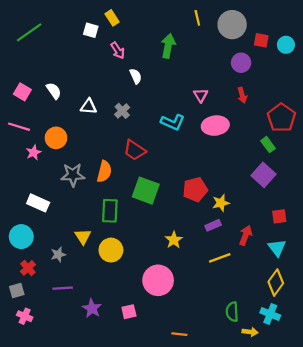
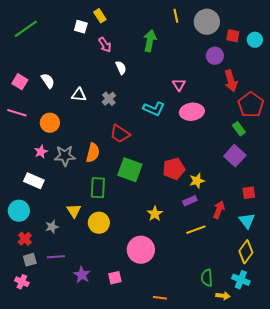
red arrow: (242, 95) -> (231, 81), moved, size x1.5
pink star: (34, 152) -> (41, 152), moved
gray square: (17, 290) -> (30, 260), moved

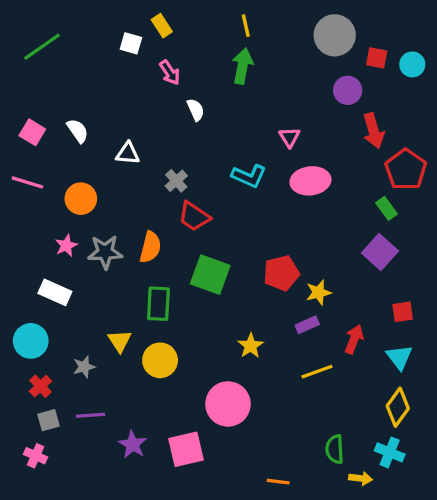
yellow line: (176, 16) -> (246, 26), moved
gray cross: (109, 99) -> (176, 181), moved
pink square: (115, 278) -> (186, 449), size x1.6
orange line: (160, 298) -> (278, 482), moved

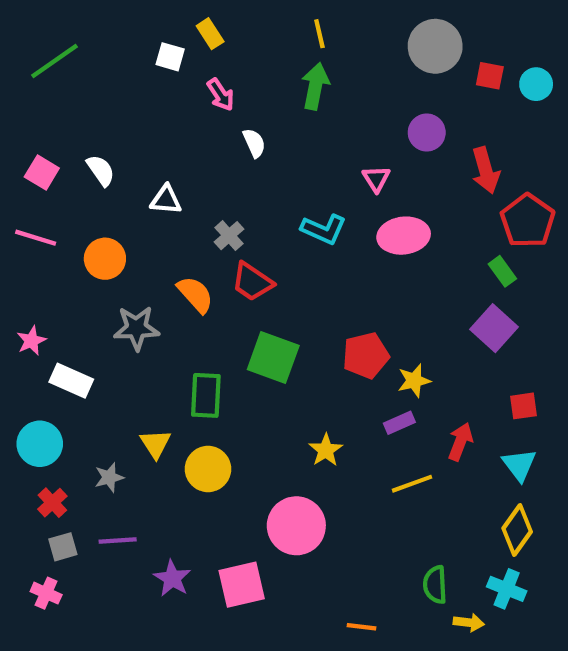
purple circle: (348, 90) -> (427, 132), moved
pink star: (66, 246) -> (31, 341), moved
orange semicircle: (150, 247) -> (195, 294), moved, turned -56

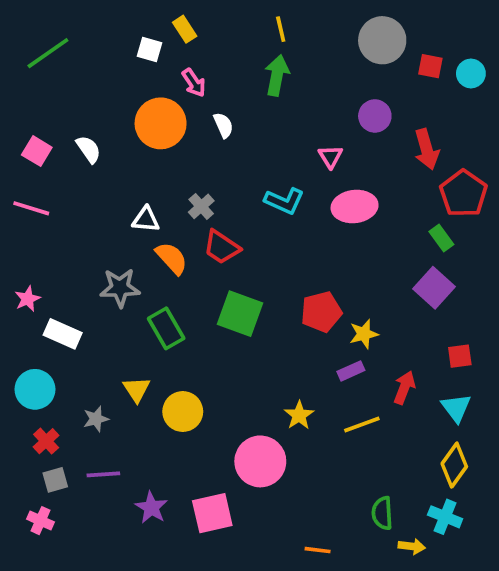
white triangle: (166, 200) -> (146, 219), moved
orange circle: (105, 259) -> (161, 123), moved, size x1.4
green rectangle: (206, 395) -> (166, 328), moved, turned -33
yellow star: (326, 450) -> (299, 415), moved

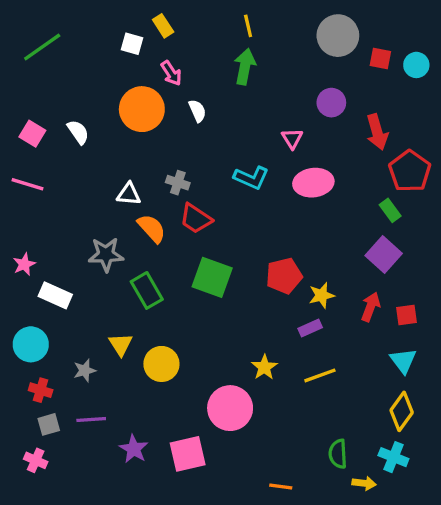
gray cross: (201, 206) -> (178, 183), turned -30
red arrow: (404, 388) -> (371, 307), moved
red cross: (46, 441) -> (41, 390), turned -30

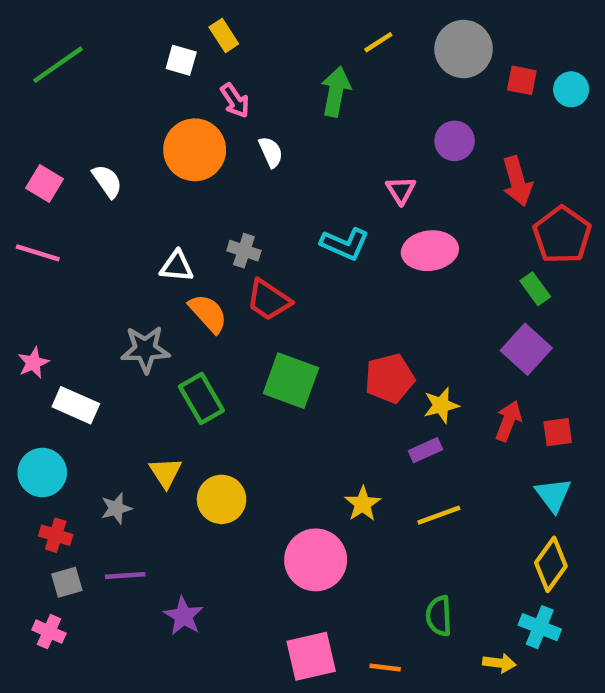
yellow line: (248, 26) -> (378, 42), moved, turned 70
pink square: (188, 454) -> (311, 656), moved
green semicircle: (338, 454) -> (439, 616), moved

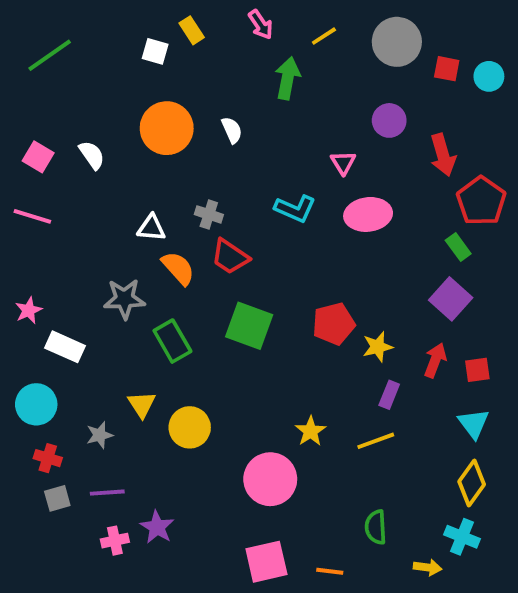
pink arrow: (235, 101) -> (261, 25), moved
purple rectangle: (425, 450) -> (389, 395), moved, turned -44
pink cross: (49, 632) -> (115, 541), moved, turned -36

